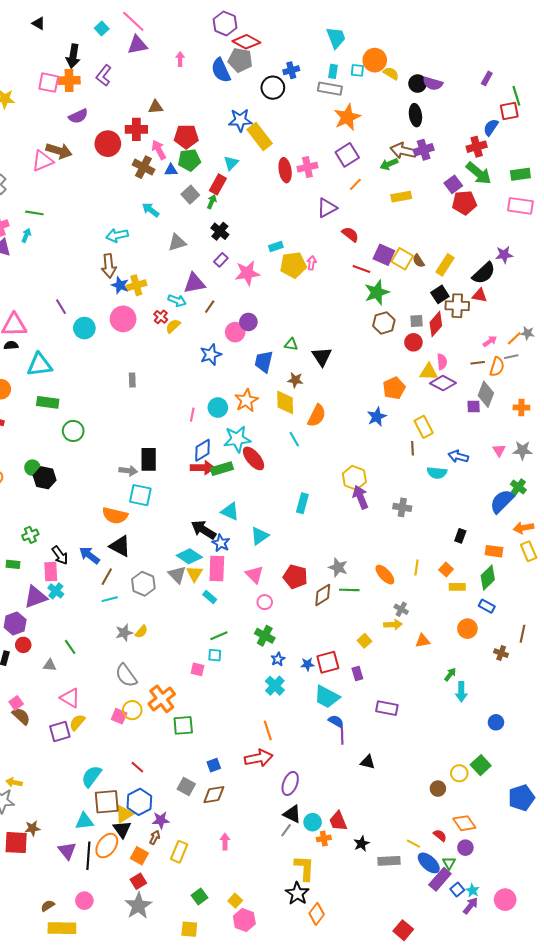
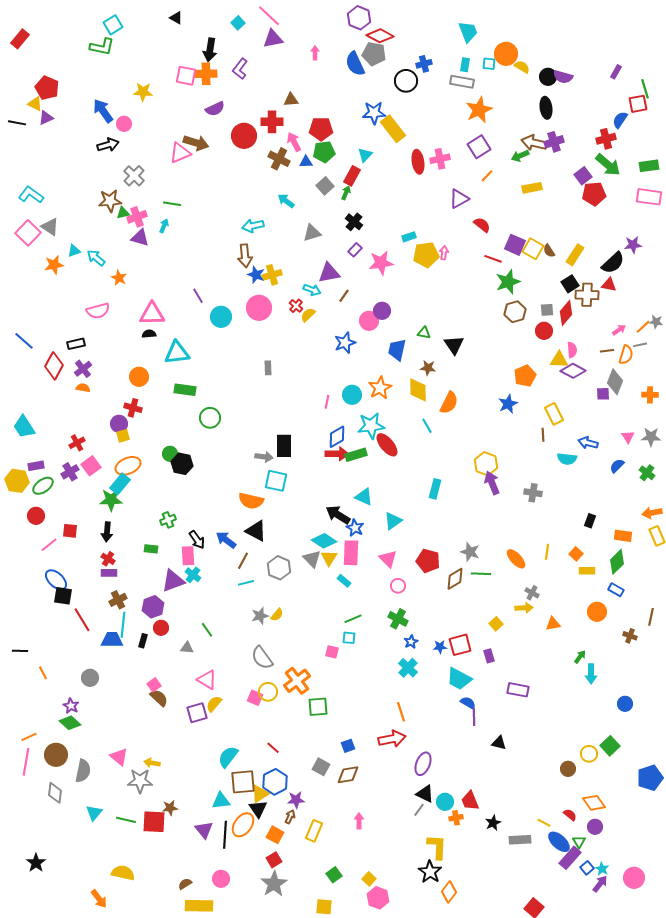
blue semicircle: (502, 501) -> (617, 466), moved, size x0.6

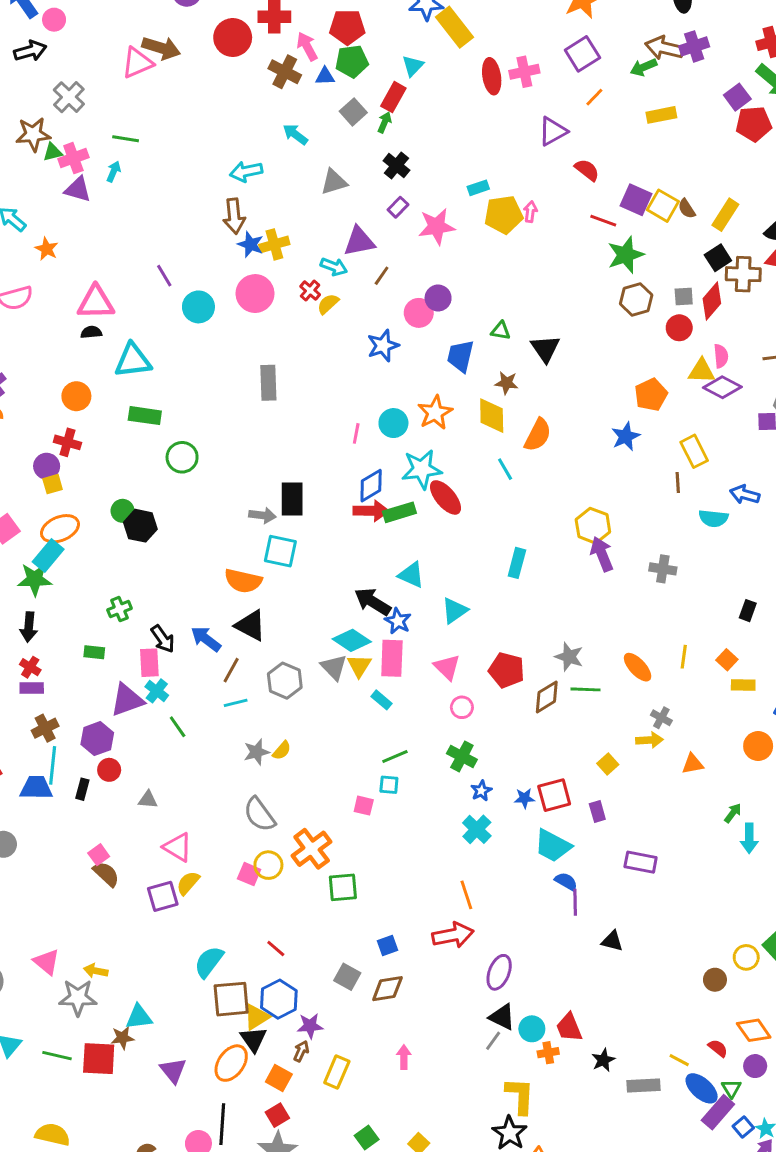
gray rectangle: (268, 368) -> (268, 383), size x1.6
green line: (207, 630) -> (178, 727), moved
cyan triangle: (221, 801) -> (139, 1017), moved
black line: (225, 835) -> (222, 1124), moved

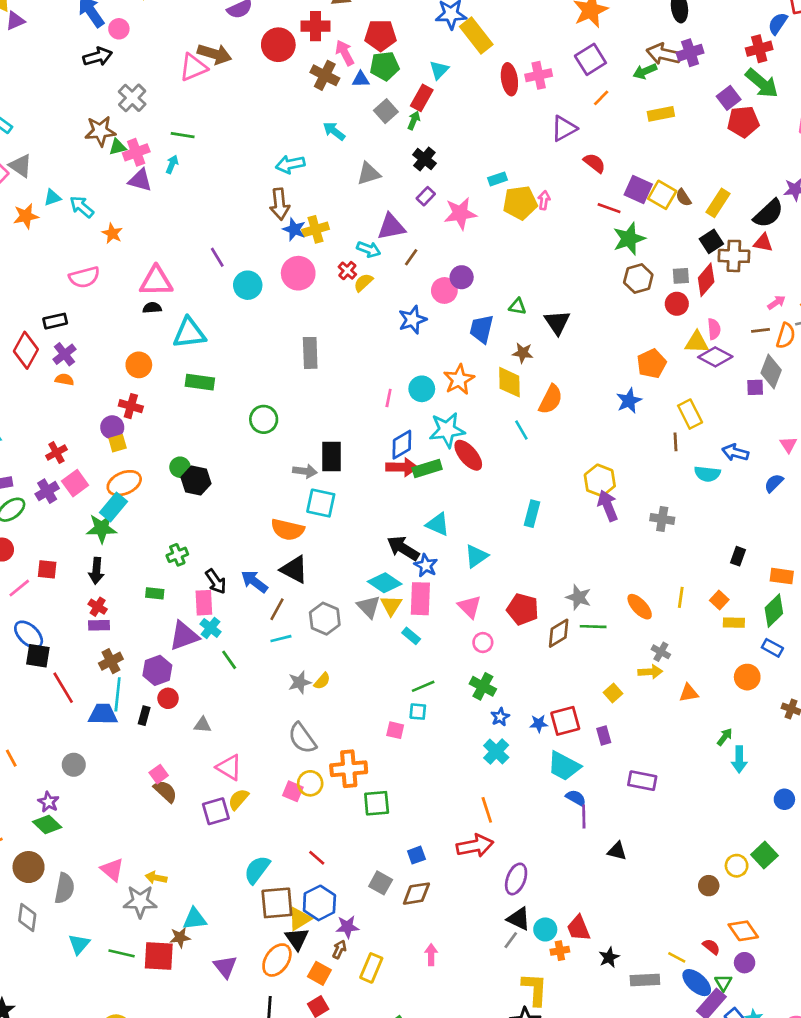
green circle: (182, 457) -> (264, 419), moved
orange cross: (312, 849) -> (349, 769), turned 32

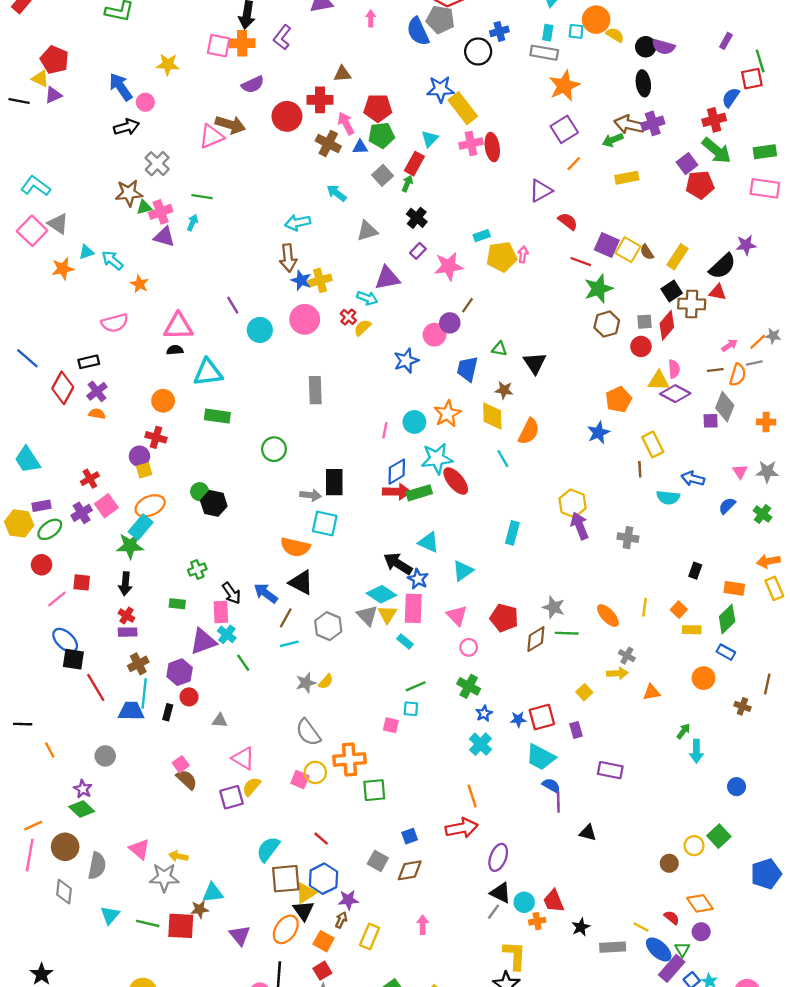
pink cross: (539, 75) -> (471, 144), moved
brown line: (411, 257) -> (467, 305), moved

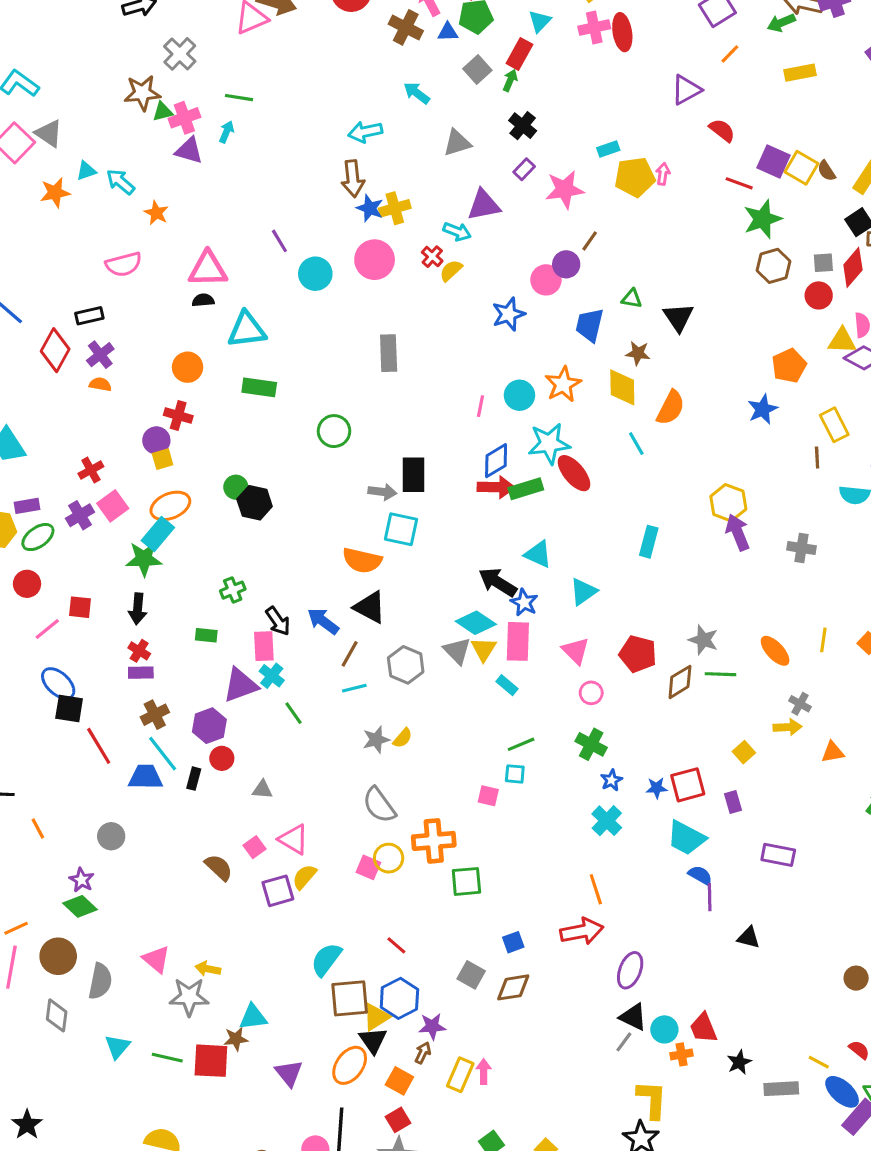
cyan line: (144, 693) -> (163, 754), turned -44
pink square: (181, 764) -> (255, 847), moved
pink arrow: (423, 925) -> (484, 1072), moved

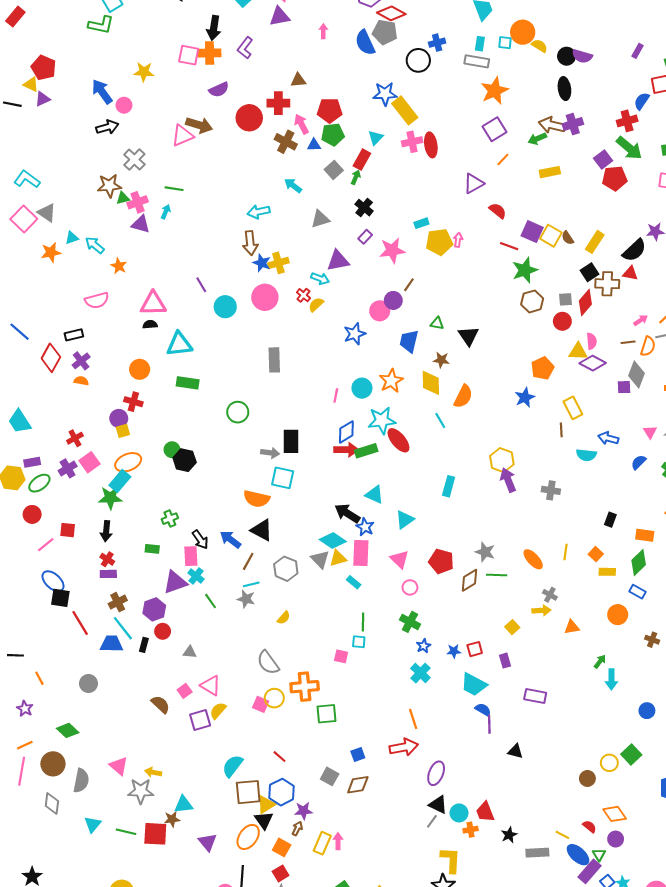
yellow triangle: (484, 649) -> (338, 558), turned 42
gray star: (376, 740) -> (246, 599), moved, turned 30
green line: (521, 744) -> (363, 622), turned -66
red square: (688, 785) -> (475, 649), size x0.7
purple star: (82, 880) -> (25, 709), moved

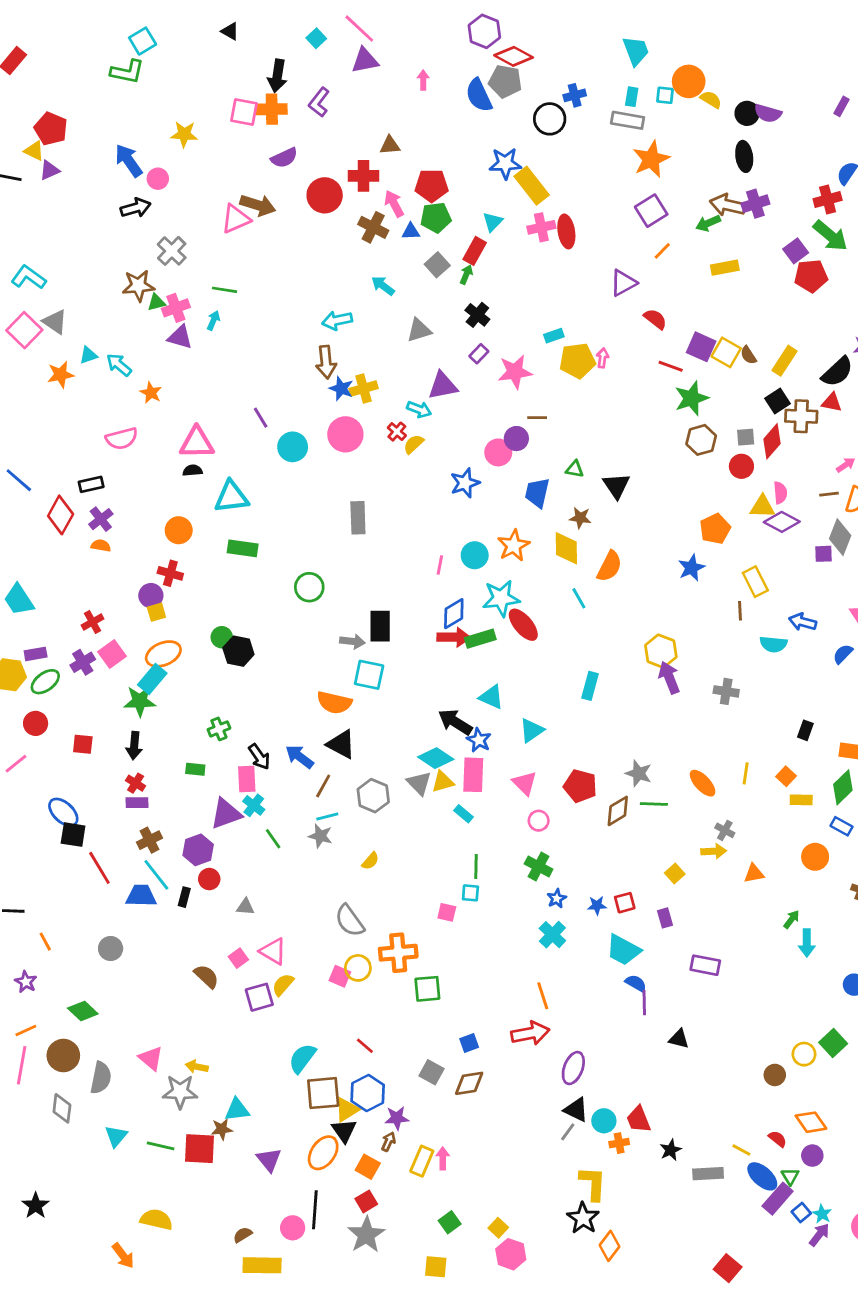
brown line: (409, 285) -> (537, 418), turned 56
pink line: (46, 545) -> (16, 764), moved

